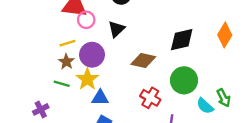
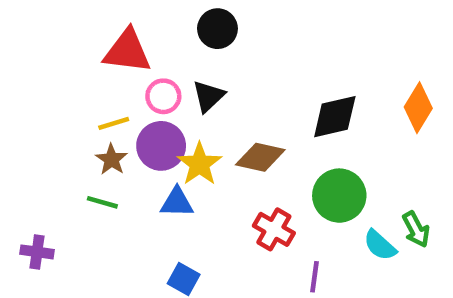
pink circle: (86, 20) -> (163, 96), moved
yellow star: (87, 79) -> (199, 164), moved
blue triangle: (100, 98) -> (177, 202), moved
purple cross: (41, 109) -> (37, 252), moved, turned 35

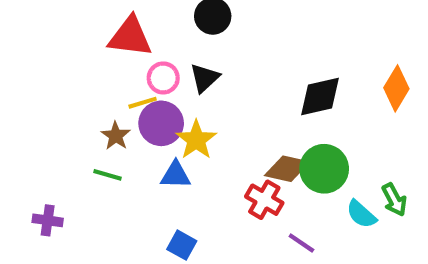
yellow line: (114, 123) -> (143, 103), moved
brown diamond: (260, 157) -> (287, 169), moved
purple line: (314, 277) -> (301, 243), turned -64

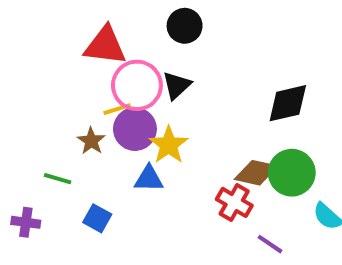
pink circle: (163, 78) -> (137, 85), size x1.6
green line: (107, 175) -> (58, 179), moved
blue square: (182, 245) -> (97, 218), moved

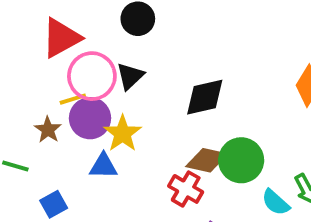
red triangle: (105, 46) -> (61, 38), turned -36
black diamond: (288, 103) -> (205, 97), moved
blue square: (97, 218) -> (54, 204), turned 32

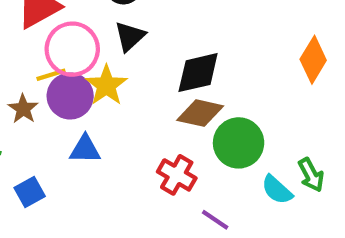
black triangle: (130, 76) -> (130, 36), moved
yellow star: (123, 133) -> (106, 85), moved
brown diamond: (207, 160) -> (200, 113), moved

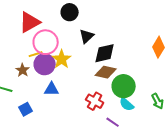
black triangle: (130, 36) -> (87, 36), moved
cyan semicircle: (277, 190) -> (127, 104), moved

